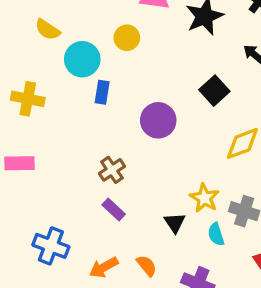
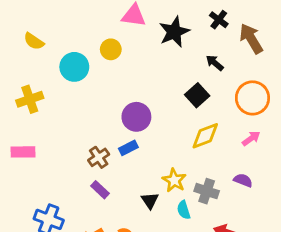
yellow semicircle: (48, 29) -> (34, 41), moved
black square: (214, 91) -> (197, 95), moved
blue rectangle: (102, 92) -> (128, 148), moved, turned 54
yellow cross: (28, 99) -> (30, 99), turned -30

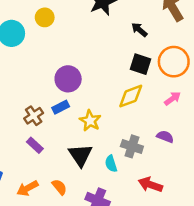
black square: (197, 95) -> (141, 64), moved, turned -30
yellow star: (174, 180) -> (90, 121), moved
black triangle: (150, 201) -> (80, 155), size x1.5

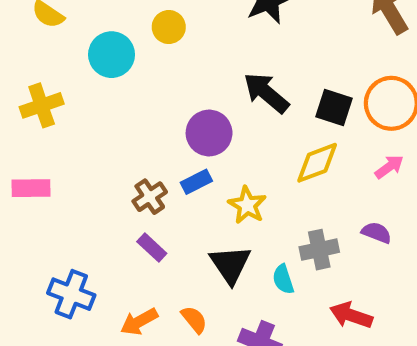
black arrow: (139, 30) -> (266, 93), moved, size x1.6
gray cross: (132, 146) -> (319, 250), turned -30

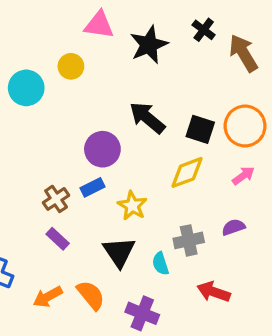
purple semicircle: (376, 233) -> (233, 227), turned -40
orange semicircle: (194, 320) -> (91, 295), size x1.4

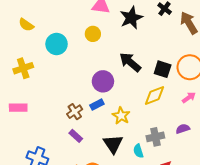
yellow circle: (71, 66) -> (93, 34), moved

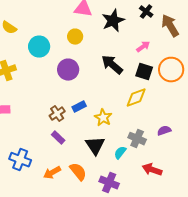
purple circle: (103, 81) -> (68, 70), moved
pink arrow: (189, 98) -> (143, 47), moved
gray cross: (155, 137) -> (137, 139), turned 36
cyan semicircle: (138, 151) -> (120, 153), turned 56

